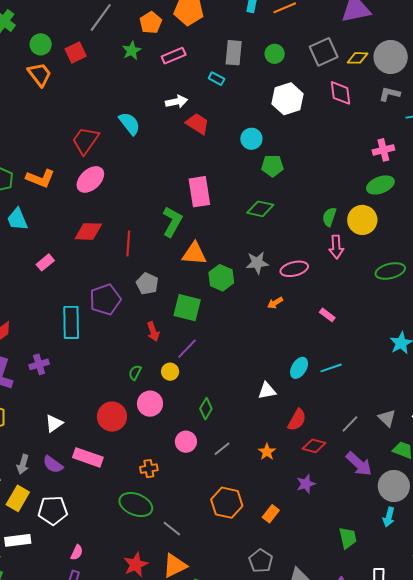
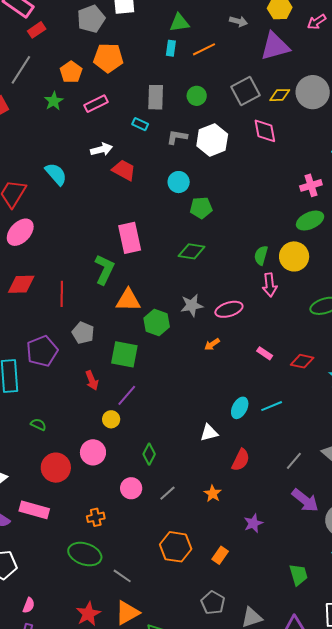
gray L-shape: (390, 94) -> (177, 137), moved
green semicircle: (135, 373) -> (38, 424), moved, turned 91
red diamond: (314, 446) -> (302, 361), moved

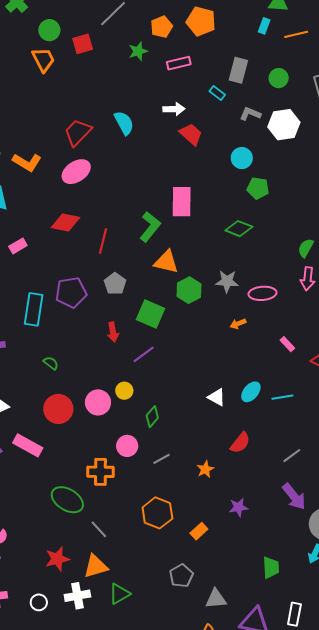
yellow circle: (111, 419) -> (124, 391), moved
white triangle: (209, 433) -> (217, 397), moved, turned 30
orange cross: (96, 517) -> (100, 472), moved, size x1.5

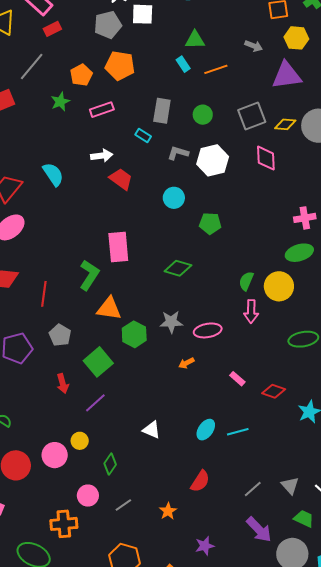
cyan rectangle: (264, 26) -> (183, 64), turned -49
green pentagon: (258, 188) -> (210, 223), moved
green square: (150, 314) -> (98, 362), turned 32
white triangle: (217, 397) -> (152, 430), moved

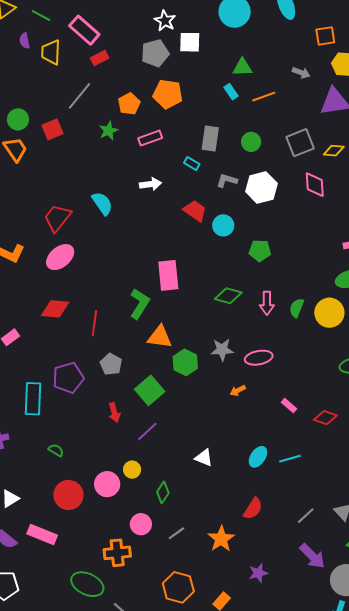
red trapezoid: (121, 179) -> (195, 211), moved
pink arrow: (251, 311) -> (267, 303), moved
orange star: (168, 511) -> (221, 539), size x1.5

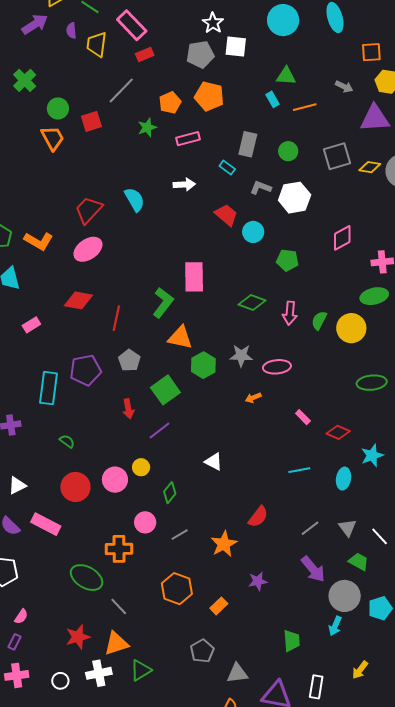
pink diamond: (315, 185) -> (342, 238), moved, turned 60
cyan ellipse: (258, 457) -> (344, 479), moved, turned -30

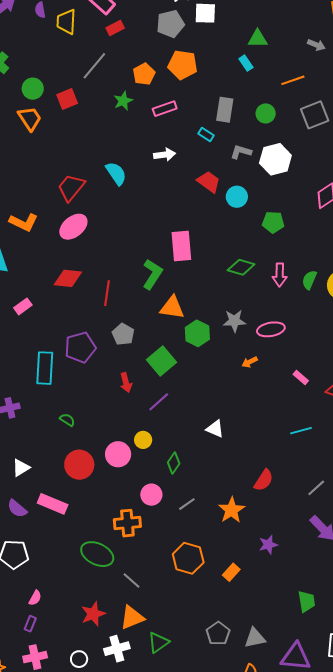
orange line: (305, 107) -> (293, 80), moved
gray pentagon: (202, 651) -> (218, 633), moved

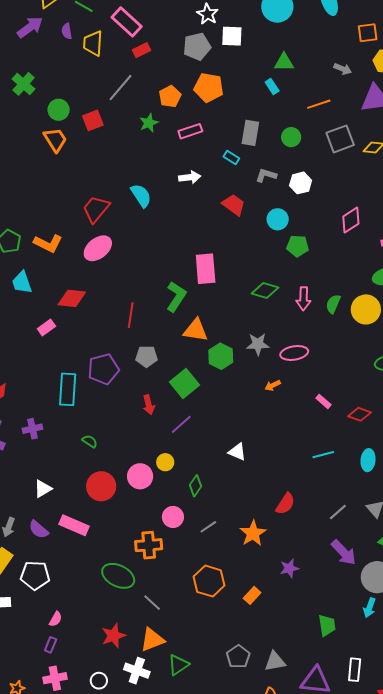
white hexagon: (275, 159) -> (301, 183), size x0.7
cyan circle: (237, 197) -> (278, 219), moved
red diamond: (68, 278) -> (72, 298), moved
gray pentagon: (123, 334) -> (146, 356), turned -30
white cross: (117, 649) -> (137, 671), turned 35

